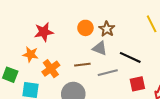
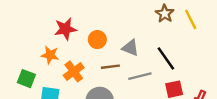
orange circle: (85, 28) -> (97, 40), moved
brown star: (107, 29) -> (165, 14), moved
black line: (130, 57) -> (166, 58), turned 30

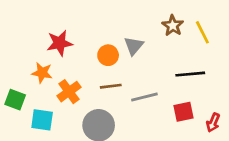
orange circle: (97, 40) -> (108, 55), moved
gray triangle: (130, 48) -> (134, 46), moved, turned 48
black line: (166, 58) -> (190, 74), moved, turned -60

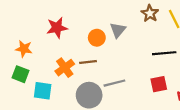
orange star: (42, 73) -> (24, 49), moved
brown line: (111, 86) -> (88, 62), moved
gray line: (144, 97) -> (114, 83), moved

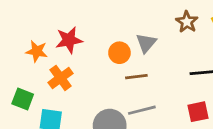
orange star: (24, 49) -> (37, 51), moved
brown line: (88, 62) -> (136, 77), moved
orange cross: (65, 68) -> (61, 78), moved

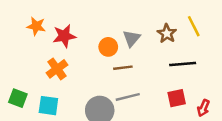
brown star: (187, 22) -> (167, 33), moved
orange star: (37, 51) -> (36, 26), moved
green square: (23, 99) -> (18, 98), moved

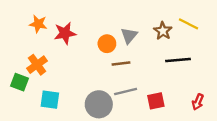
yellow line: (194, 26) -> (189, 24), turned -36
orange cross: (57, 69) -> (37, 65), moved
green square: (18, 98) -> (20, 82), moved
red square: (177, 98) -> (156, 101), moved

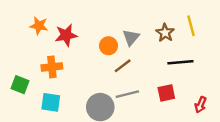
yellow line: (189, 24) -> (191, 26), turned 48
brown line: (121, 64) -> (123, 66), turned -30
orange cross: (37, 65) -> (52, 67), moved, turned 30
red square: (156, 101) -> (166, 93), moved

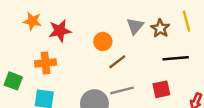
gray triangle: (131, 37) -> (135, 26), moved

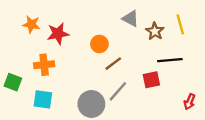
gray triangle: (135, 26) -> (131, 19), moved, turned -42
red square: (161, 89) -> (151, 80), moved
gray line: (122, 90) -> (118, 91), turned -35

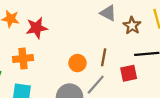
orange circle: (99, 44) -> (78, 63), moved
brown line: (113, 64) -> (104, 57), moved, turned -42

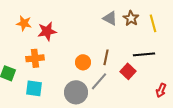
brown star: (132, 26) -> (131, 18), moved
red square: (129, 73) -> (128, 71), turned -35

